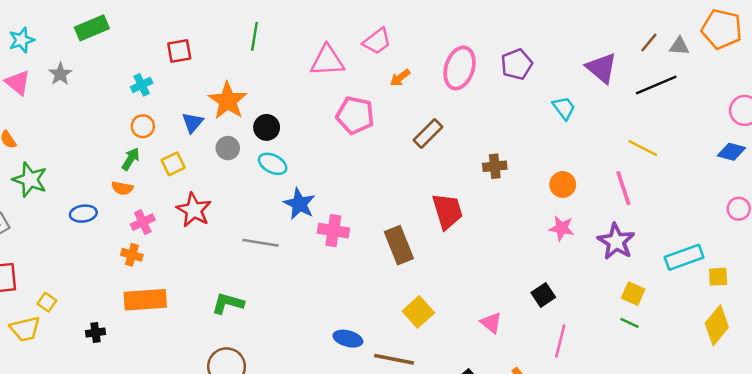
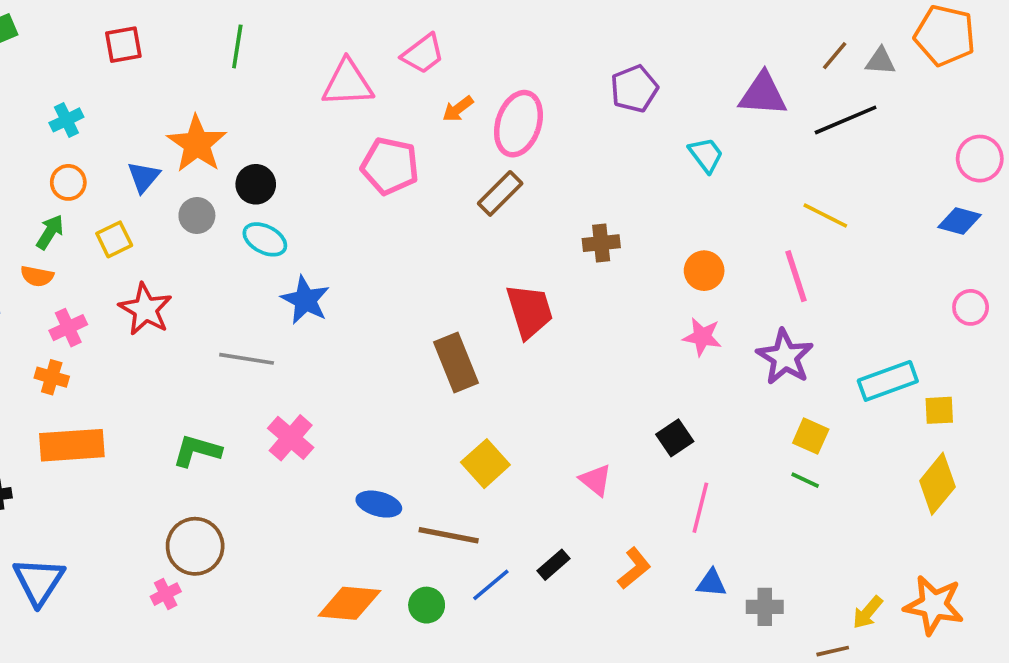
red square: (179, 51) -> (123, 45), moved
pink ellipse: (460, 68) -> (518, 124), moved
purple triangle: (602, 68) -> (763, 94), turned -36
pink cross: (333, 231) -> (291, 438), moved, turned 32

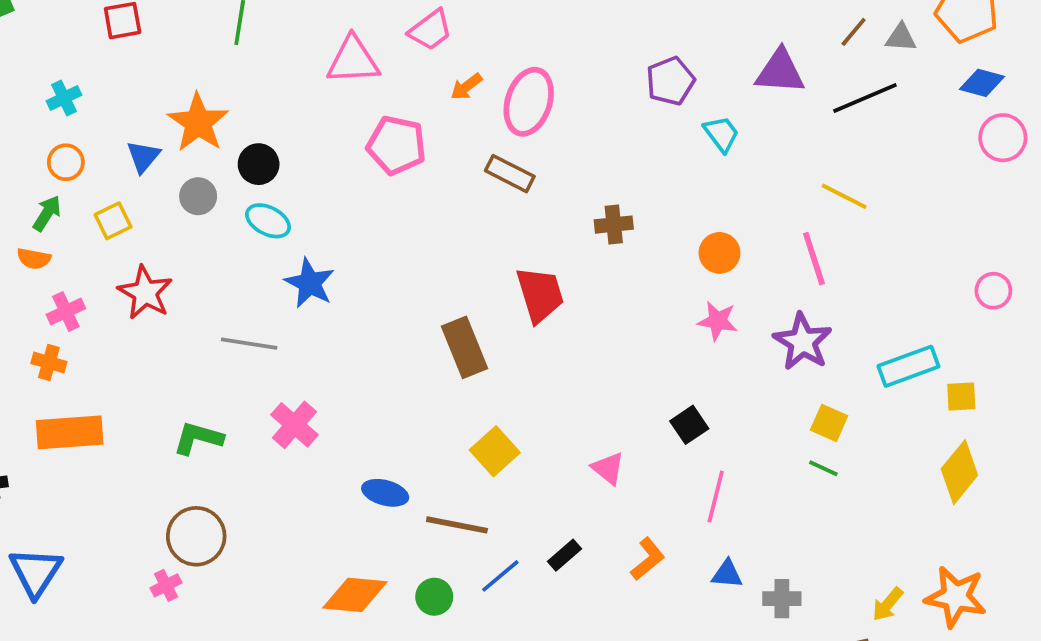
purple pentagon: (634, 89) -> (670, 81), moved
brown rectangle: (500, 193) -> (510, 174), turned 72
blue diamond: (960, 221) -> (982, 83), moved

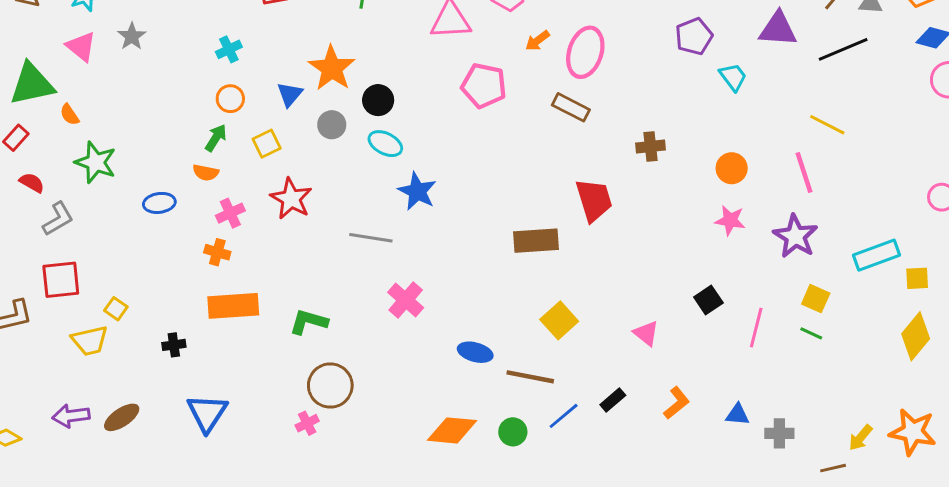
brown rectangle: (464, 347) -> (536, 241), turned -72
green L-shape: (198, 438) -> (309, 322), moved
pink line: (716, 497) -> (756, 328), moved

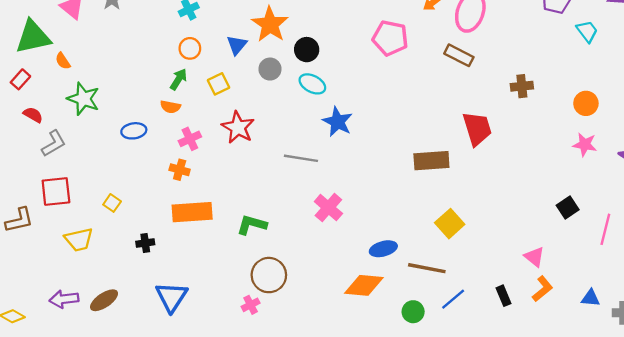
yellow square: (116, 309) -> (112, 203), moved
pink triangle: (646, 333) -> (534, 257), moved
blue ellipse: (475, 352) -> (383, 249), turned -30
black rectangle: (613, 400) -> (504, 296), moved, turned -72
orange diamond: (452, 430) -> (364, 285), moved

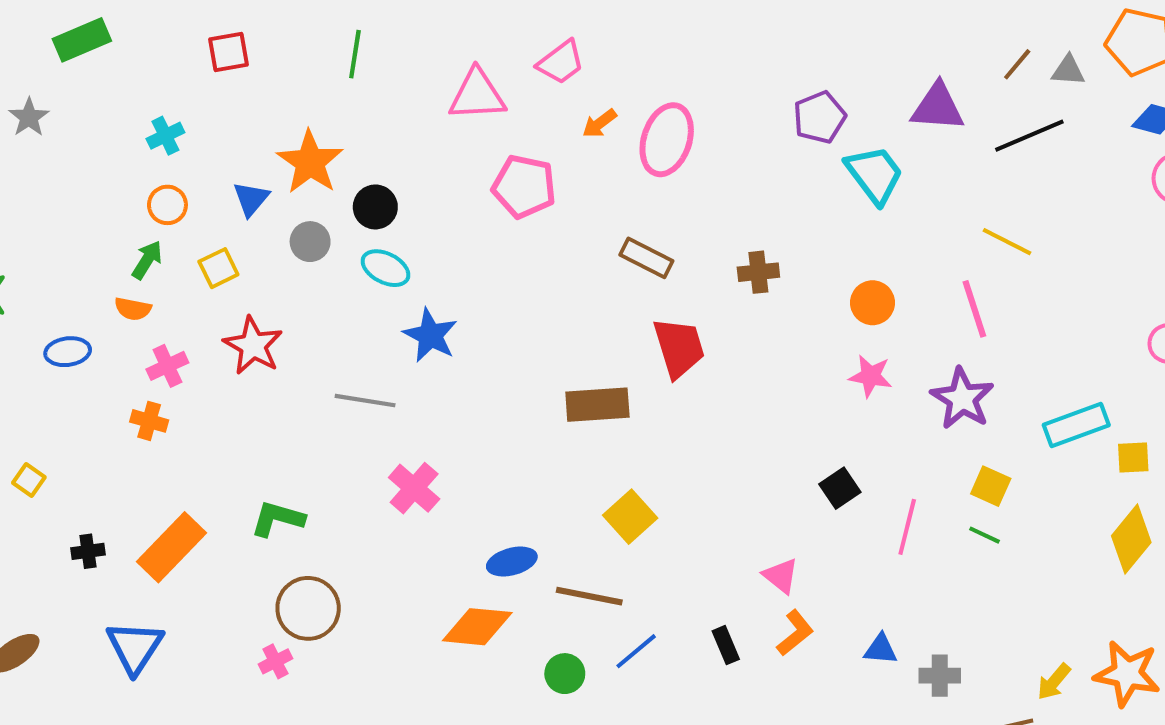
cyan trapezoid: (587, 31) -> (875, 174), size x1.5
brown rectangle: (459, 55) -> (646, 258), moved
orange rectangle: (192, 212) -> (172, 547), moved, turned -42

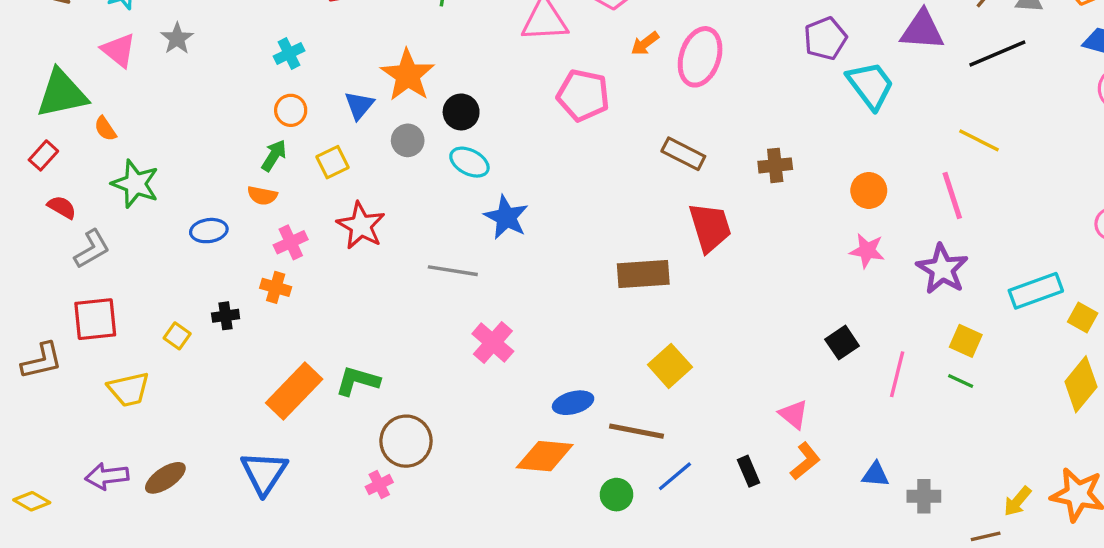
yellow square: (1133, 458) -> (1083, 317), turned 32
green L-shape: (277, 519) -> (358, 381), moved
black cross: (88, 551) -> (226, 316), moved

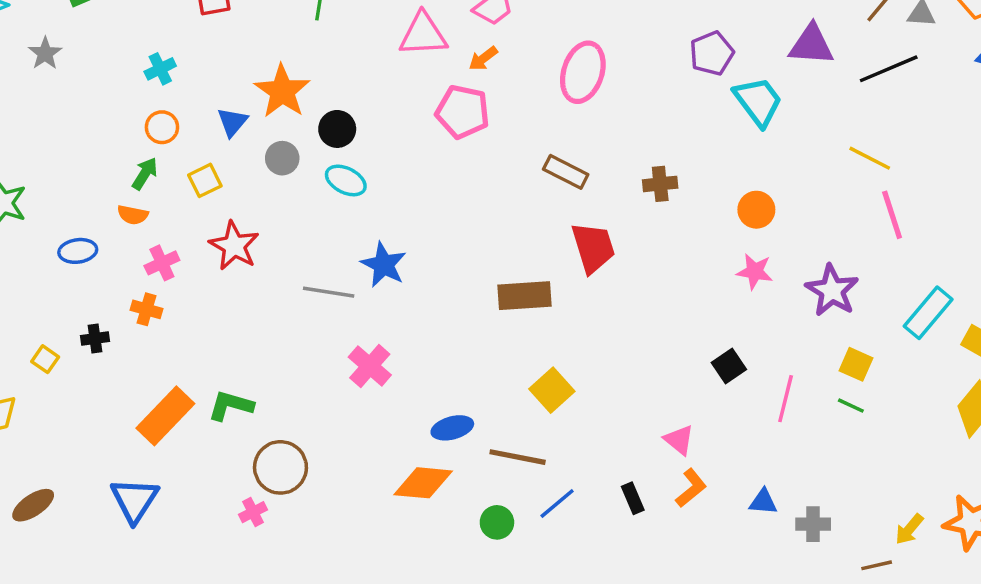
orange arrow: (645, 43) -> (483, 59), moved
pink line: (952, 196) -> (892, 215), moved
blue star: (506, 217) -> (384, 265), moved
cyan rectangle: (1036, 291) -> (928, 313), turned -30

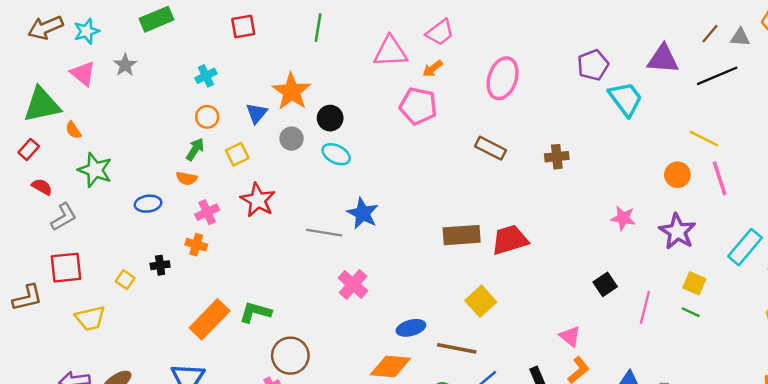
orange circle: (756, 210) -> (677, 175), moved
red trapezoid: (593, 247) -> (510, 240), moved, turned -90

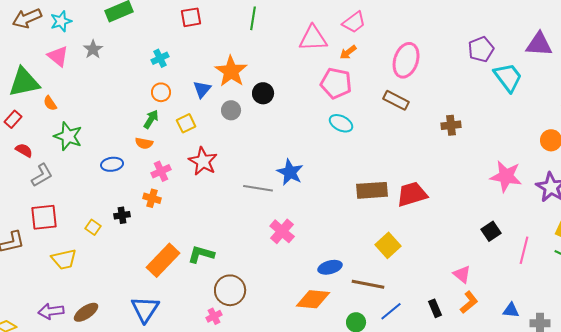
brown rectangle: (491, 148) -> (396, 100), moved
cyan ellipse: (336, 154) -> (341, 123), moved
pink star: (623, 218) -> (506, 176), size x1.5

